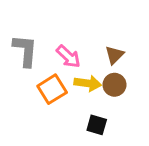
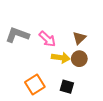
gray L-shape: (25, 51) -> (17, 35), turned -75
orange square: (52, 89) -> (35, 84), moved

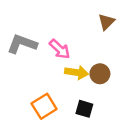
brown triangle: (79, 38) -> (106, 22), moved

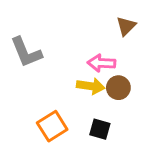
gray L-shape: (22, 44) -> (26, 52), turned -132
pink arrow: (60, 49) -> (101, 63), moved, turned 140

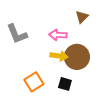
pink arrow: (101, 63) -> (58, 35), moved
brown circle: (118, 88) -> (77, 57), size x1.6

